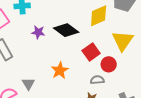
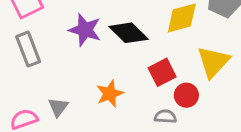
purple star: (38, 32) -> (85, 30), size x1.5

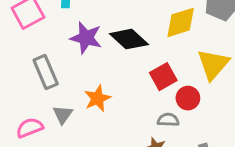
gray rectangle: (28, 49) -> (46, 72), moved
orange star: (110, 94) -> (97, 98), moved

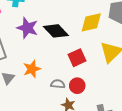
red circle: (188, 98) -> (77, 86), moved
gray semicircle: (168, 120) -> (58, 84), moved

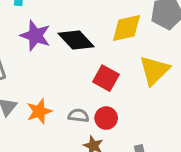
red square: (77, 58) -> (106, 78), turned -36
orange star: (32, 69) -> (39, 111), moved

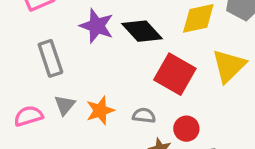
red square: (106, 78) -> (175, 74), size x1.4
red circle: (106, 118) -> (186, 129), moved

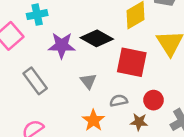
gray triangle: (65, 105) -> (88, 81), moved
orange star: (100, 110) -> (93, 120), moved

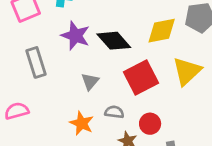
red square: (132, 62) -> (141, 77), turned 32
orange star: (93, 120) -> (82, 123), turned -30

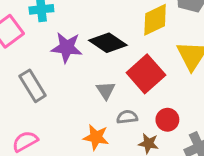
gray triangle: (90, 81) -> (106, 90), moved

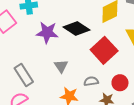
gray rectangle: (33, 86) -> (24, 75), moved
gray triangle: (106, 90) -> (61, 66), moved

